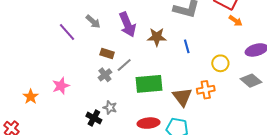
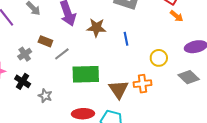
gray cross: (105, 75) -> (25, 54), moved
black cross: (94, 118) -> (23, 81), moved

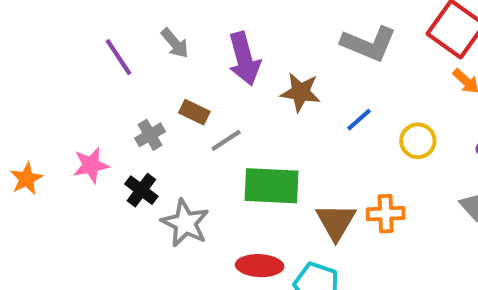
blue line: (126, 39) -> (359, 120), turned 56
yellow circle: (159, 58) -> (418, 141), moved
gray star: (45, 96) -> (185, 223), size x1.6

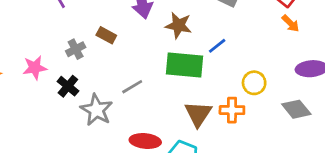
gray line: (226, 140) -> (132, 87), moved
yellow circle: (418, 141) -> (254, 83), moved
green rectangle: (271, 186) -> (185, 65), moved

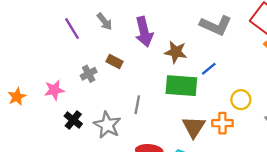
black cross: (68, 86) -> (73, 120), moved
gray line: (132, 87) -> (137, 105), turned -48

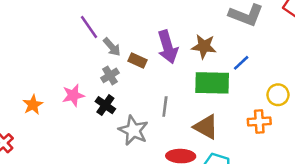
gray arrow: (105, 22) -> (112, 47), moved
purple arrow: (144, 32) -> (168, 47), moved
black cross: (73, 120) -> (105, 105), moved
brown triangle: (194, 127) -> (206, 127), moved, turned -30

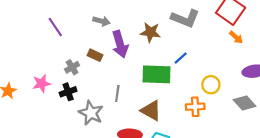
brown star: (204, 46) -> (150, 32), moved
gray arrow: (112, 47) -> (102, 21), moved, turned -35
black cross: (105, 105) -> (68, 92), turned 35

